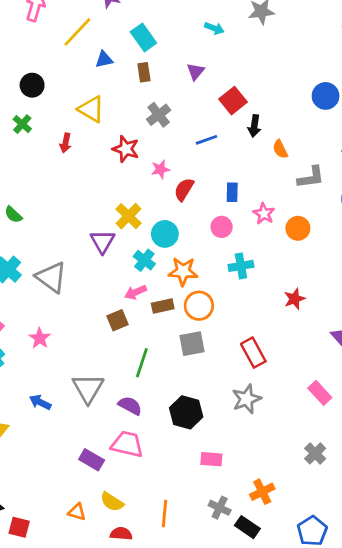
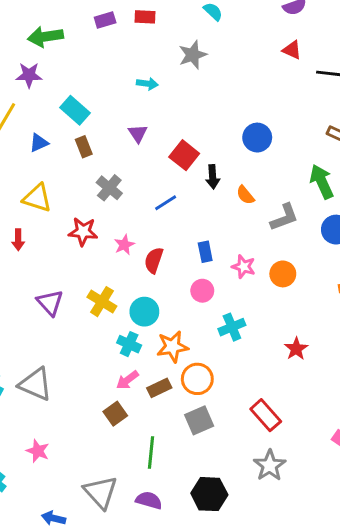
blue circle: (326, 96) -> (257, 138), moved
purple triangle: (103, 242) -> (50, 303), moved

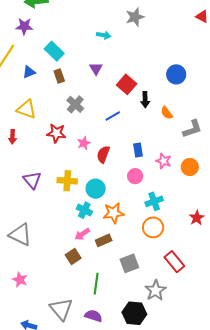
yellow cross: (102, 302) -> (67, 181), turned -30
orange circle: (197, 379) -> (153, 227), moved
gray star: (270, 465) -> (155, 290), moved

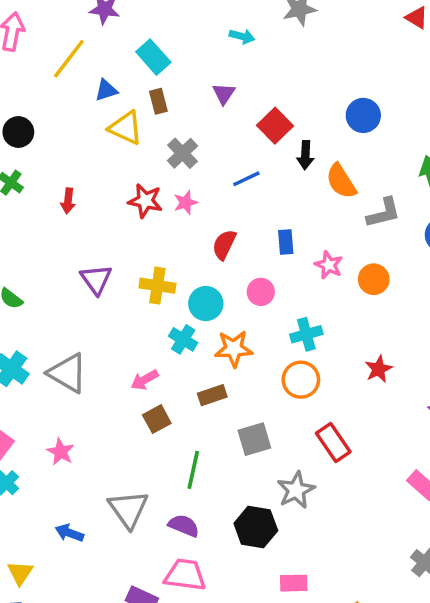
yellow triangle: (26, 109) -> (126, 128), moved
orange semicircle: (167, 113) -> (341, 181), size x1.5
pink star: (84, 143) -> (186, 203), moved
pink circle: (135, 176) -> (261, 292), moved
pink arrow: (82, 234) -> (145, 380), moved

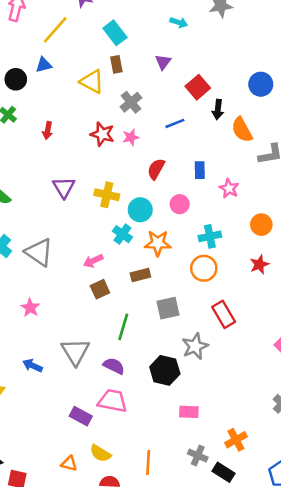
blue triangle: (106, 90) -> (44, 65), moved
orange circle: (374, 279) -> (261, 225), moved

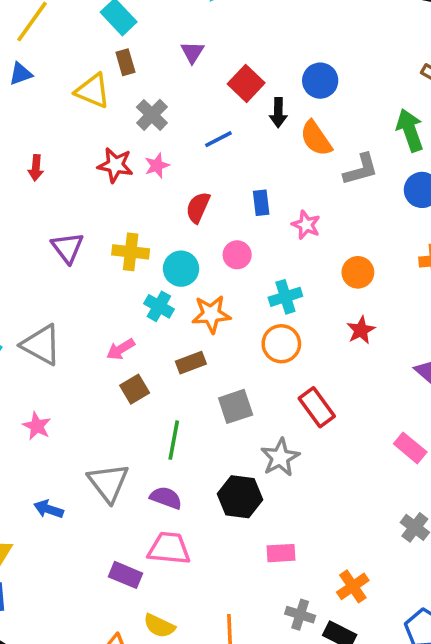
blue circle: (261, 84) -> (320, 81), moved

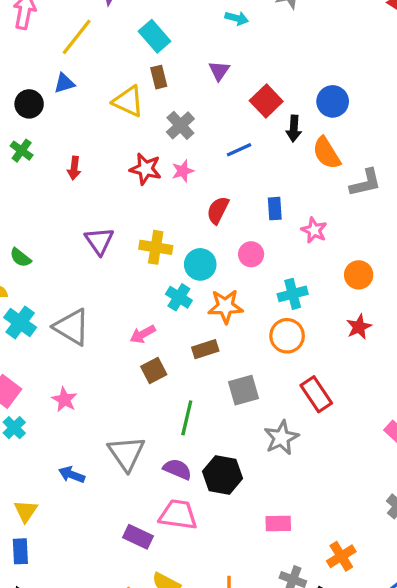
black hexagon: (240, 497) -> (223, 475), moved

